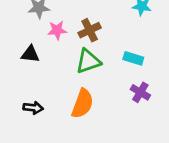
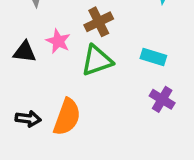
pink star: (57, 30) -> (58, 41), moved, turned 30
orange semicircle: (83, 104) -> (67, 117), moved

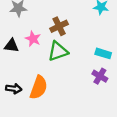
cyan rectangle: (153, 57) -> (103, 53), moved

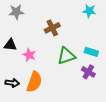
pink star: (33, 39) -> (29, 55), moved
green triangle: (58, 51) -> (66, 56), moved

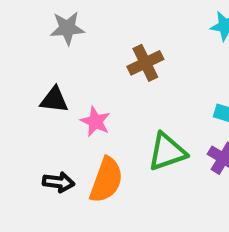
green triangle: (66, 56) -> (167, 152), moved

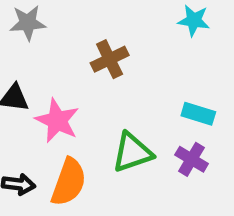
pink star: (95, 121) -> (57, 121), size x1.4

